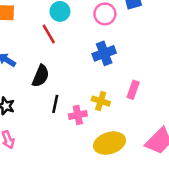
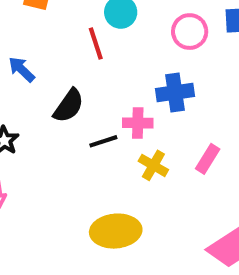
black line: (55, 104) -> (103, 141), moved, turned 48
pink cross: (78, 115) -> (138, 123), moved
yellow ellipse: (110, 143) -> (116, 231), moved

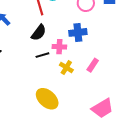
black semicircle: (69, 106) -> (39, 33), moved
yellow ellipse: (116, 231) -> (47, 99), turned 45

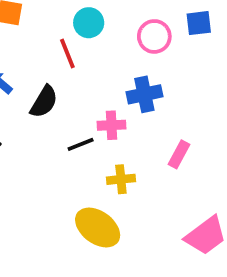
black semicircle: (39, 33) -> (44, 102), moved
yellow cross: (66, 67) -> (121, 179), moved, turned -32

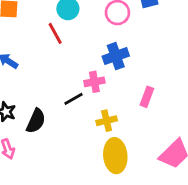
black semicircle: (44, 102) -> (36, 121), moved
yellow ellipse: (98, 227) -> (115, 156), moved, turned 56

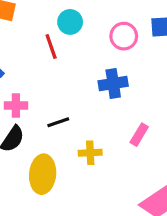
pink cross: (94, 82) -> (16, 105), moved
yellow ellipse: (115, 156) -> (43, 174), moved

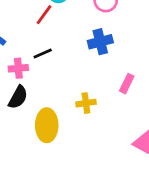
red line: (51, 47) -> (44, 15), turned 60
black line: (58, 122) -> (43, 53), moved

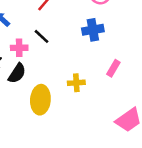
black line: (43, 53) -> (42, 36), turned 63

